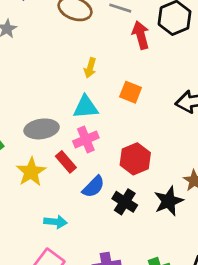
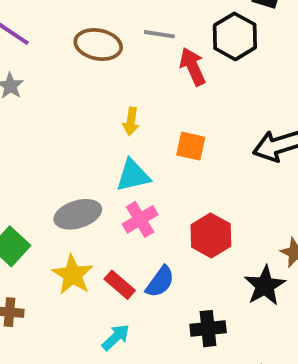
red rectangle: (66, 162) -> (120, 285), moved
black cross: (125, 202) -> (208, 329), moved, turned -30
cyan arrow: (55, 222) -> (116, 337), turned -40

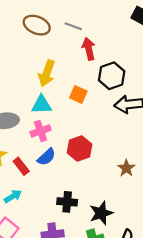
black hexagon: (235, 36) -> (112, 76), moved
yellow arrow: (131, 121) -> (47, 73), size x1.6
blue semicircle: (160, 282) -> (46, 157), moved
black star: (265, 286) -> (101, 213), moved

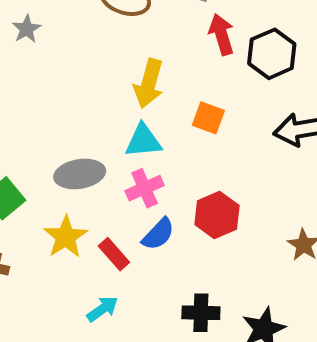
black hexagon: (112, 76) -> (272, 54), moved

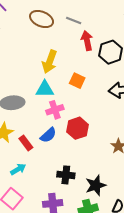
pink cross: (145, 188) -> (55, 110), moved

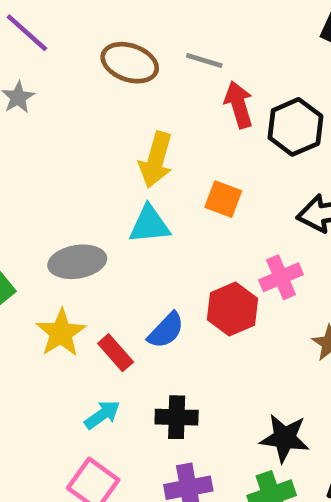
pink cross: (55, 110) -> (281, 277), moved
black cross: (66, 175) -> (177, 417), moved
black star: (96, 185) -> (285, 438), turned 30

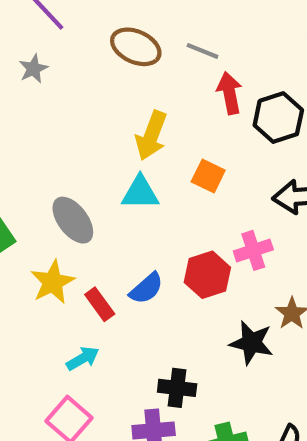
gray ellipse: (77, 262) -> (73, 220), turned 57
black cross: (177, 417) -> (177, 388), moved
black star: (285, 438) -> (251, 343), moved

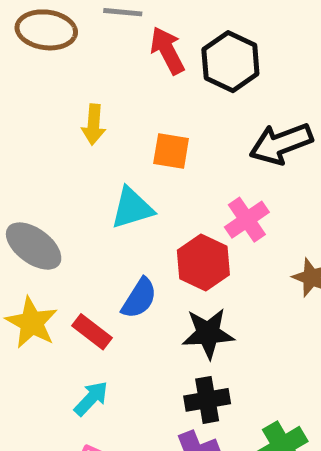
yellow arrow: (151, 136) -> (94, 125), size x0.7
cyan triangle: (140, 193) -> (132, 208), moved
black star: (251, 343) -> (208, 333), moved

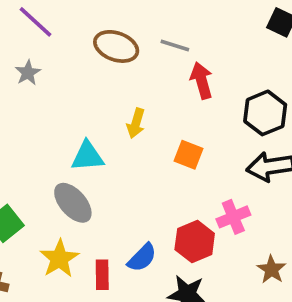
black hexagon: (230, 62) -> (265, 113), moved
cyan triangle: (132, 208) -> (87, 156), moved
red rectangle: (92, 332) -> (102, 275), turned 40

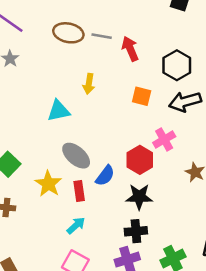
gray line: (175, 45) -> (102, 36), moved
orange square: (189, 155) -> (142, 96), moved
gray ellipse: (73, 203) -> (76, 156), moved

